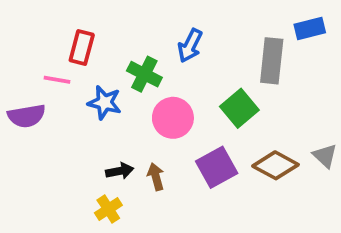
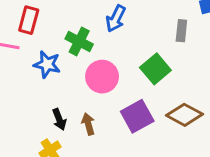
gray rectangle: (272, 61) -> (181, 31), size x0.6
black arrow: (120, 171) -> (59, 119), turned 80

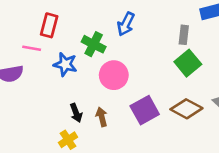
green square: (155, 69) -> (188, 63), moved

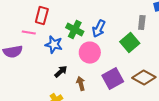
blue arrow: (126, 24) -> (99, 29), moved
green square: (188, 63) -> (130, 43), moved
black arrow: (76, 113) -> (61, 72), moved, turned -112

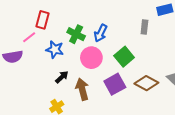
pink line: (29, 33) -> (29, 37), turned -48
green square: (130, 43) -> (124, 57), moved
brown arrow: (81, 84) -> (82, 89), size x1.5

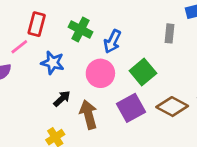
green cross: (76, 34) -> (80, 29), moved

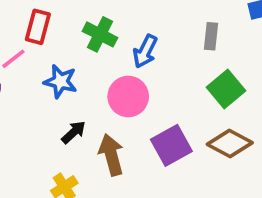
gray rectangle: (170, 33) -> (211, 36), moved
green square: (143, 72) -> (226, 89), moved

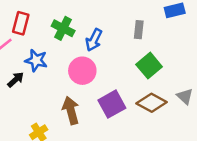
black arrow: (74, 132) -> (16, 80), moved

